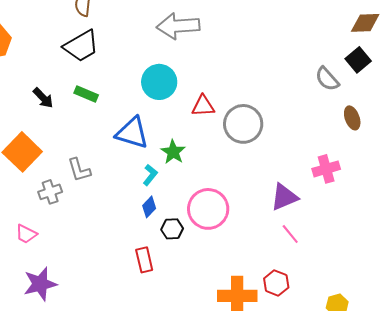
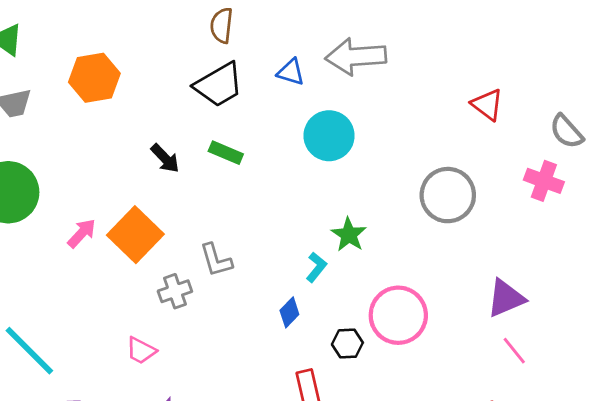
red triangle: (203, 106) -> (487, 105), moved, turned 40
blue triangle: (132, 133) -> (291, 72), moved, size x0.6
pink cross: (326, 169) -> (544, 181), moved, turned 36
blue diamond: (149, 207) -> (289, 312), moved

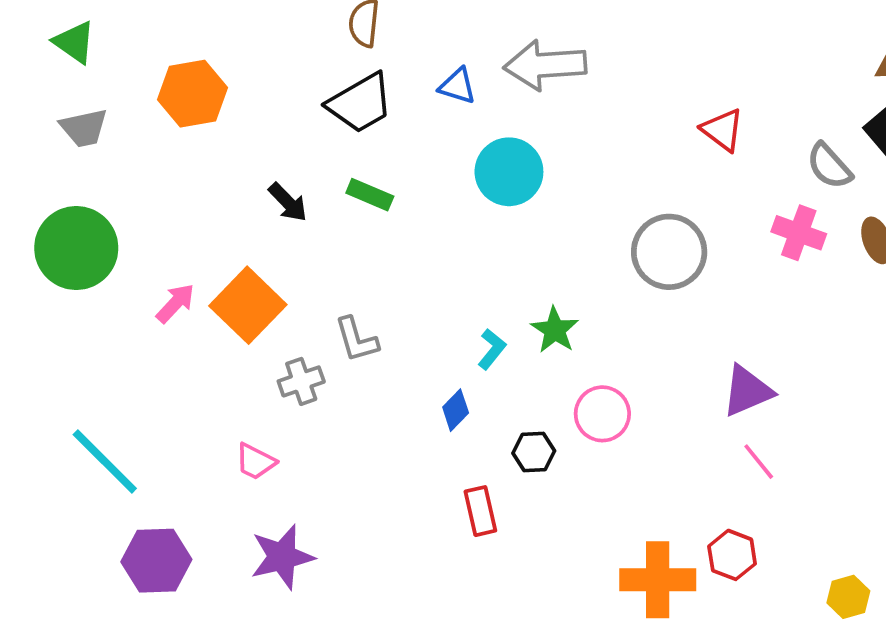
green star: (349, 235) -> (555, 330), moved
pink circle: (398, 315) -> (602, 414), size x0.7

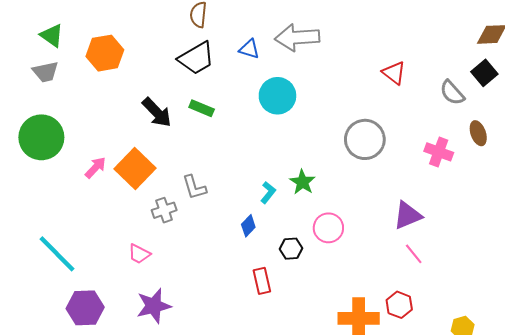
green triangle: (74, 42) -> (52, 35), moved
black arrow: (288, 202) -> (157, 112), size x1.4
pink cross: (799, 233) -> (439, 152), moved

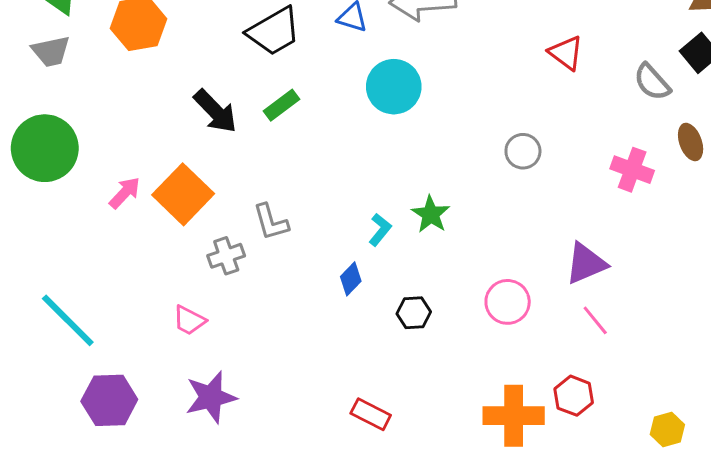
green rectangle: (202, 108) -> (282, 105), turned -60
gray circle: (365, 139) -> (523, 151), size x0.6
pink circle: (328, 228) -> (508, 302), moved
red rectangle: (262, 281) -> (371, 414), moved, turned -50

